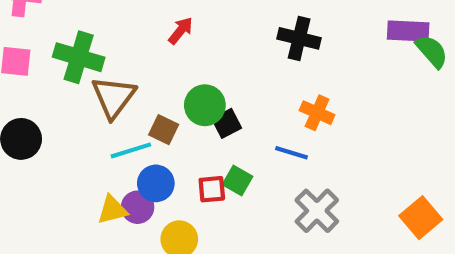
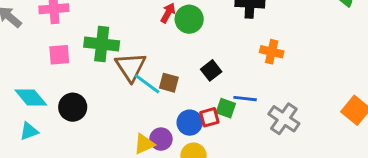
green circle: (205, 105) -> (189, 19), moved
cyan line: (131, 150) -> (147, 84), moved, turned 64
blue line: (291, 153) -> (245, 99), moved
blue circle: (156, 183) -> (190, 123), moved

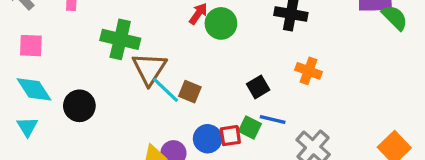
pink square: (59, 55) -> (31, 46), moved
black square: (211, 70) -> (258, 87), moved
cyan triangle: (29, 131) -> (27, 127), turned -48

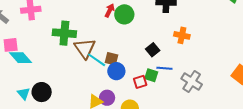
cyan diamond: (34, 89) -> (20, 58), moved
black circle: (79, 106) -> (42, 92), moved
cyan triangle: (27, 127) -> (24, 94), moved
blue circle: (208, 139) -> (116, 71), moved

